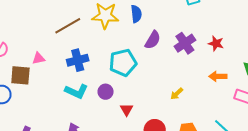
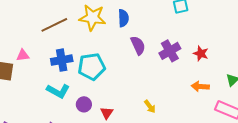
purple semicircle: (153, 40) -> (138, 45), turned -60
cyan pentagon: (123, 63) -> (92, 67), moved
purple circle: (106, 92) -> (84, 104), moved
yellow arrow: (177, 94) -> (150, 107), moved, turned -88

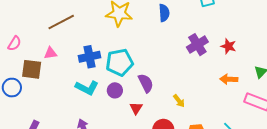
blue semicircle: (123, 18) -> (164, 13), moved
brown line: (54, 25) -> (61, 22), moved
purple semicircle: (138, 45) -> (146, 83), moved
purple circle: (84, 104) -> (115, 90), moved

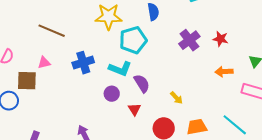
brown line: (61, 22) -> (52, 31), turned 56
cyan pentagon: (120, 62) -> (133, 40), moved
cyan L-shape: (87, 88) -> (120, 69), moved

